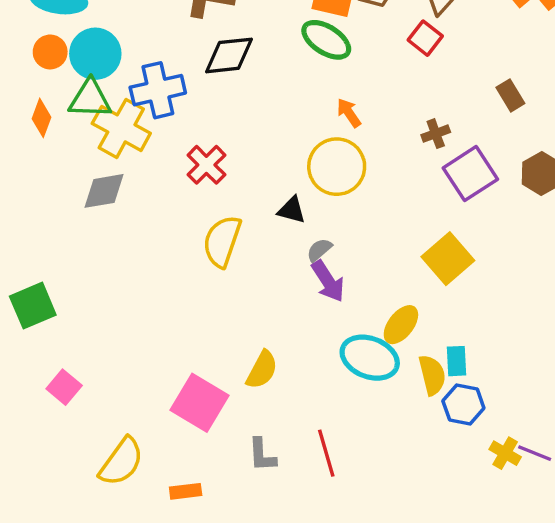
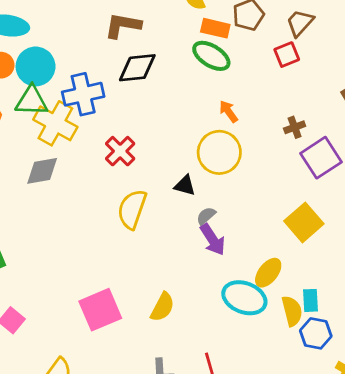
red square: (425, 38) -> (287, 55), turned 30
pink square: (199, 403) -> (100, 310), moved, turned 36

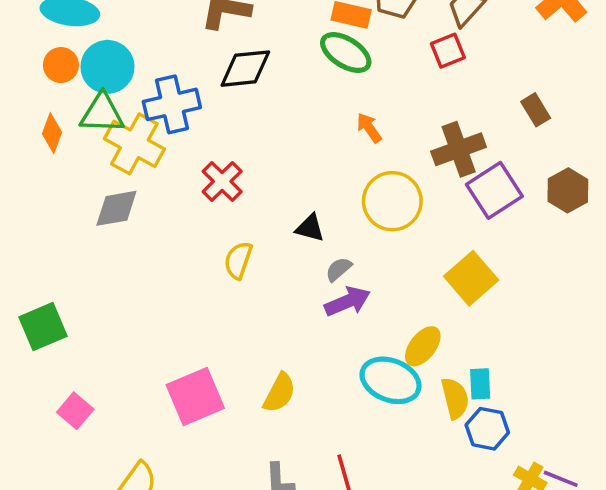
brown cross: (295, 127) -> (459, 149), size x1.8
yellow circle: (219, 152) -> (392, 201), moved
yellow semicircle: (132, 209) -> (238, 260), size x0.7
purple arrow: (213, 240) -> (348, 302), turned -80

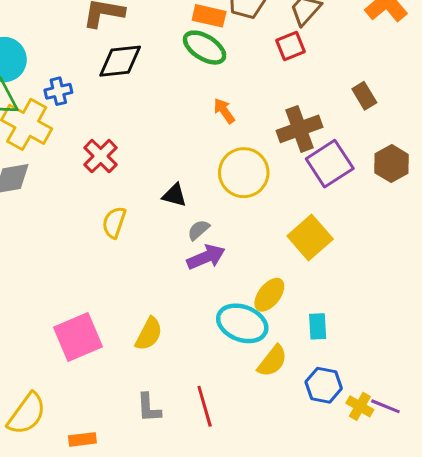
blue cross: (172, 104) -> (58, 91), size x0.6
yellow semicircle: (455, 398) -> (272, 361), moved, turned 52
blue hexagon: (487, 429) -> (324, 385), moved

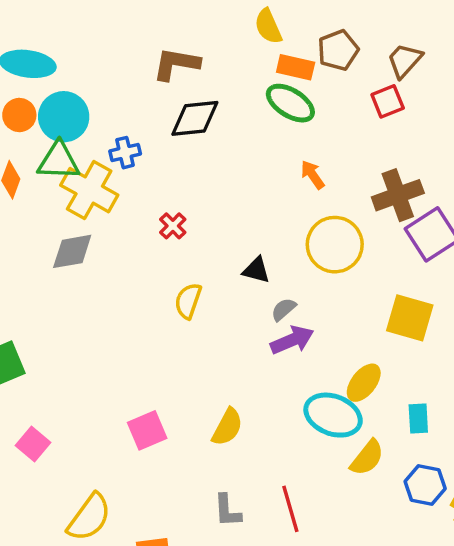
red cross: (101, 156) -> (173, 226), size x0.7
yellow square: (310, 237) -> (410, 318), turned -33
pink square: (78, 337) -> (147, 430), size x0.7

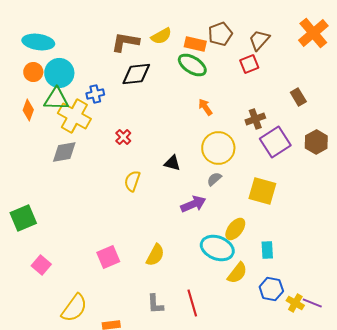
yellow semicircle: (268, 26) -> (161, 36), moved, turned -95
brown cross: (398, 195) -> (255, 119), size x0.7
gray semicircle: (284, 309) -> (214, 179), moved

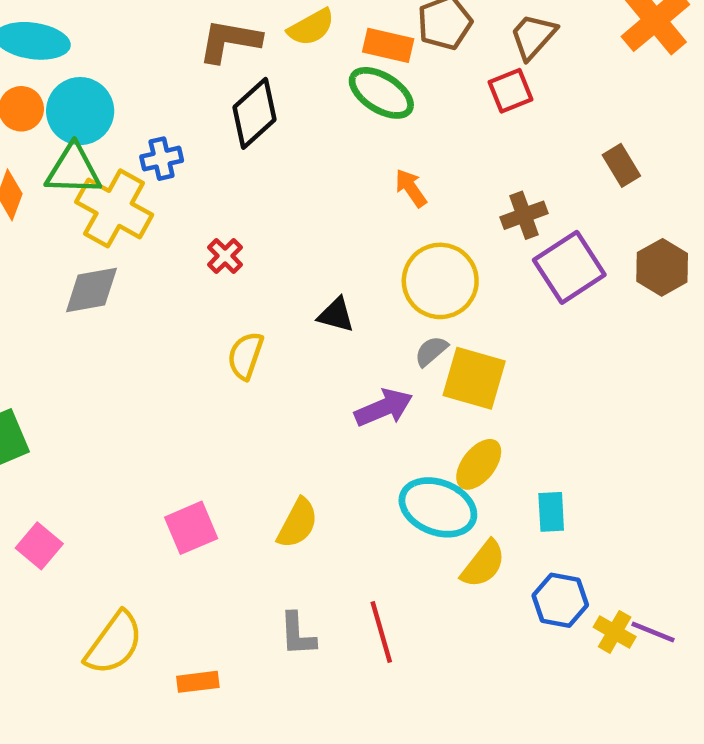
black diamond: (136, 74) -> (254, 113), turned -36
yellow square: (262, 191) -> (474, 378), moved

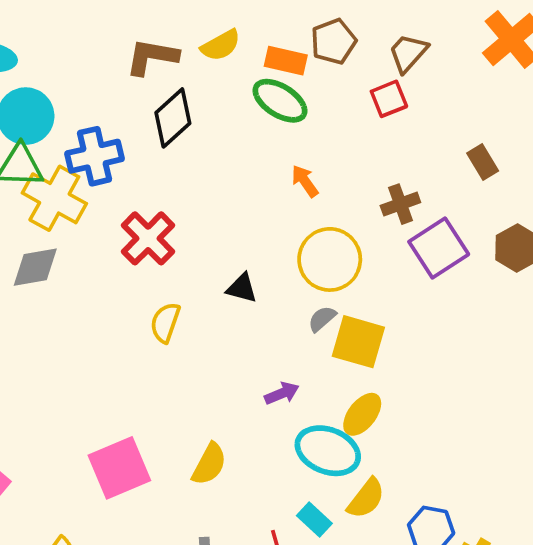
blue cross: (162, 159) -> (95, 156), size x1.6
red cross: (225, 256) -> (148, 238), size x1.8
purple arrow: (384, 408) -> (282, 393), moved, size x0.7
cyan rectangle: (551, 512) -> (314, 520), moved, turned -44
pink square: (191, 528) -> (119, 468), size x1.4

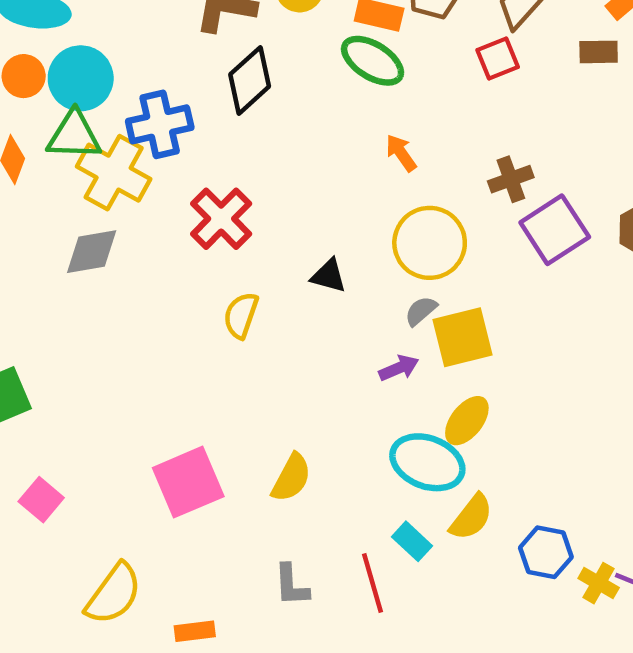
brown rectangle: (483, 162) -> (599, 52), moved, turned -60
yellow square: (358, 342) -> (462, 337), turned -30
purple arrow: (282, 393) -> (399, 368), moved

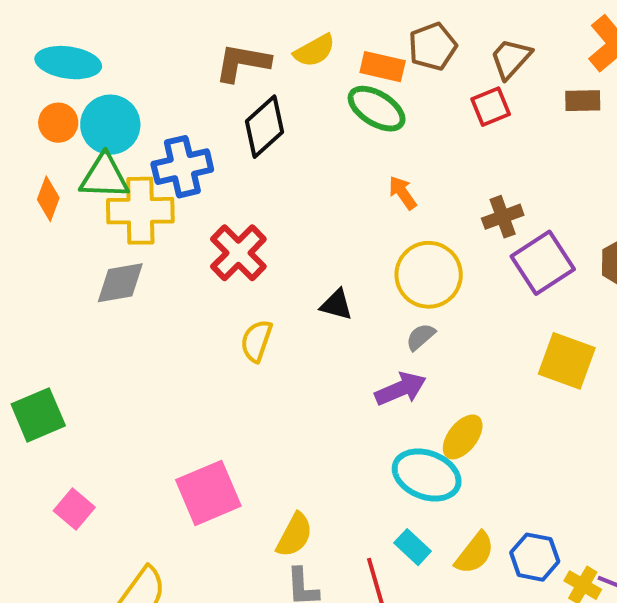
yellow cross: (114, 173) -> (140, 211), turned -30
yellow square: (462, 337) -> (567, 361), moved, turned 34
purple arrow: (399, 368) -> (401, 389), size x1.4
yellow semicircle: (291, 478) -> (294, 535), moved
yellow semicircle: (471, 517) -> (475, 553), moved

